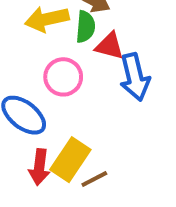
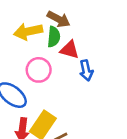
blue arrow: (135, 77) -> (86, 70), size x0.7

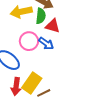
blue arrow: (86, 70) -> (46, 44), moved, turned -42

